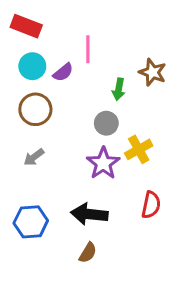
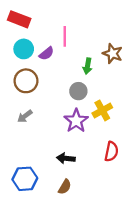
black arrow: (89, 214) -> (66, 158), size x0.7
blue hexagon: (31, 222) -> (25, 179), moved

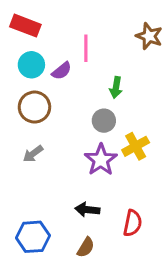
brown star: (113, 54) -> (149, 36), moved
red semicircle: (111, 151) -> (133, 223), moved

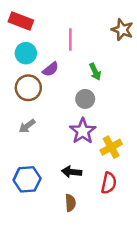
purple semicircle: (62, 71) -> (51, 69), moved
green arrow: (116, 87) -> (95, 72), turned -35
yellow cross: (136, 146) -> (111, 147), moved
blue hexagon: (33, 237) -> (27, 179), moved
brown semicircle: (86, 247) -> (70, 203), turned -35

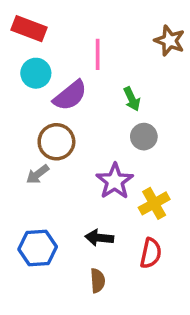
purple semicircle: (51, 69) -> (70, 95), size x1.5
brown circle: (28, 88) -> (56, 142), moved
gray circle: (85, 99) -> (144, 137), moved

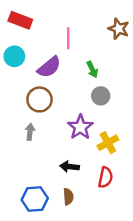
cyan circle: (36, 73) -> (14, 56), moved
gray arrow: (38, 174) -> (30, 132), moved, turned 133
blue hexagon: (38, 248) -> (35, 199), moved

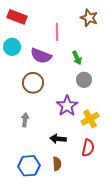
brown star: (119, 29) -> (89, 18), moved
purple semicircle: (49, 67) -> (41, 56), turned 60
gray arrow: (30, 132) -> (25, 120), moved

